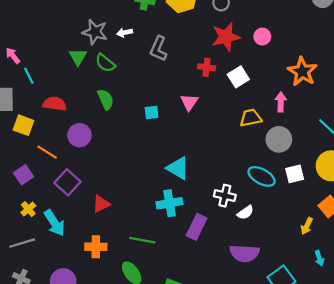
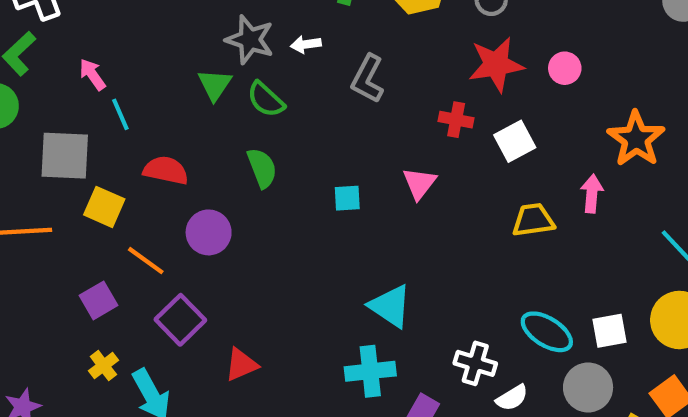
gray circle: (279, 139) -> (588, 387), moved

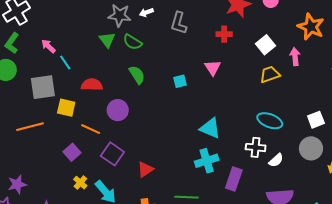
white square: (515, 141) -> (266, 45), moved
cyan ellipse: (547, 332) -> (270, 121), moved

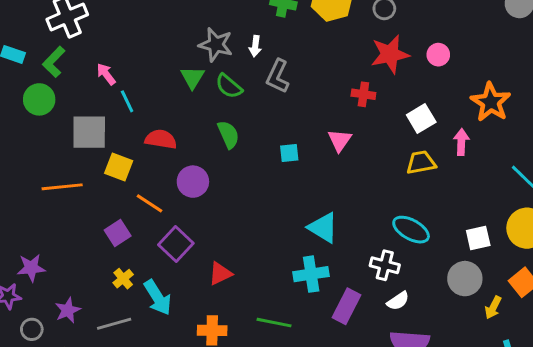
white arrow: (146, 12) -> (255, 46), turned -72
gray L-shape: (179, 23) -> (278, 76), moved
white semicircle: (276, 160) -> (398, 301), moved

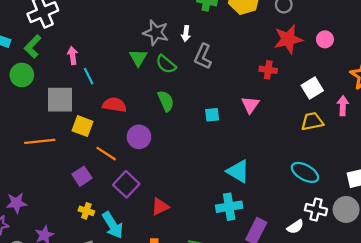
pink arrow: (106, 74) -> (73, 56), turned 30
white cross: (385, 265) -> (316, 210), moved
yellow cross: (123, 279) -> (86, 211), turned -32

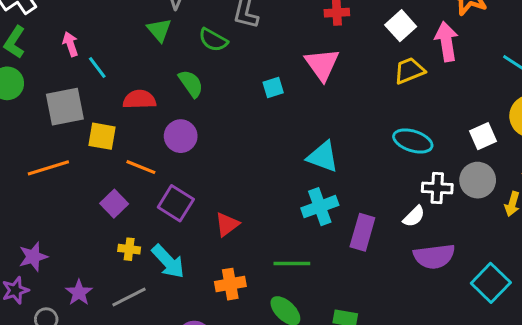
green semicircle: (166, 64) -> (213, 40), moved
green semicircle: (166, 101) -> (191, 84), moved
pink triangle: (250, 105) -> (322, 64), size x1.4
pink arrow: (343, 106) -> (446, 42), size x1.4

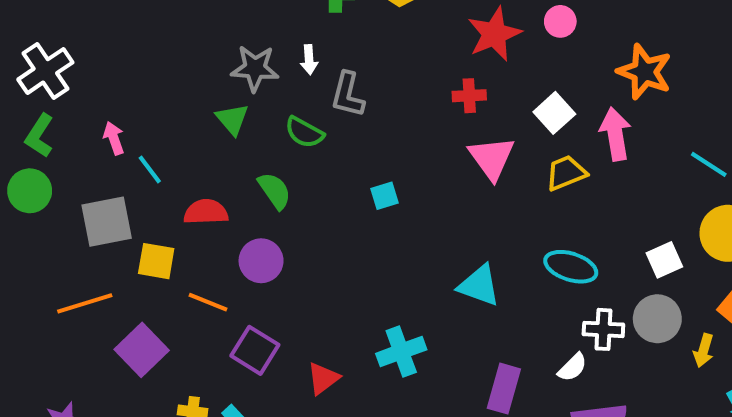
pink triangle: (322, 64) -> (492, 158), moved
cyan triangle: (323, 157) -> (479, 286), moved
purple square: (114, 204) -> (142, 350), moved, size x1.4
cyan cross: (320, 207) -> (401, 352), moved

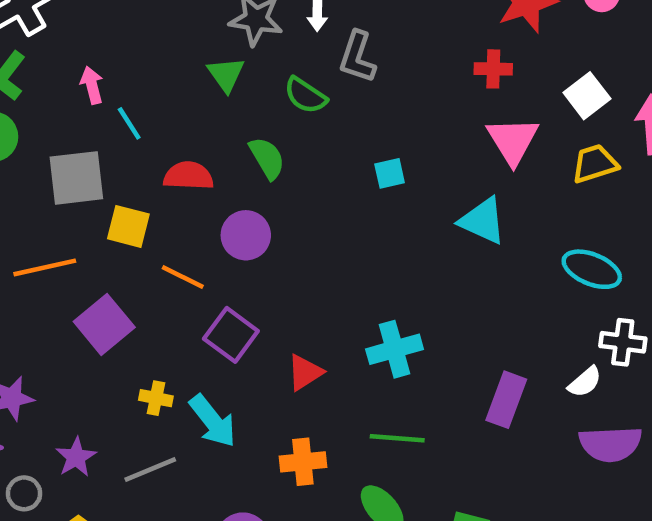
cyan triangle: (479, 286) -> (483, 221), moved

